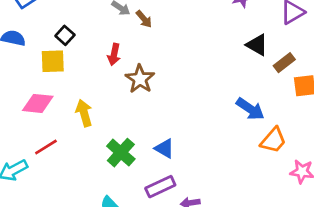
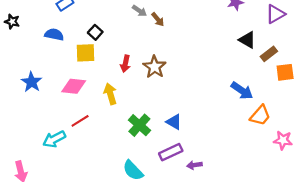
red arrow: (114, 54) -> (125, 64), moved

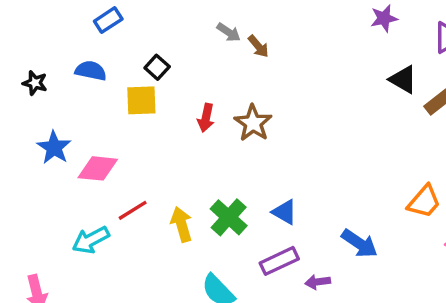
black star: (12, 22) -> (35, 83), moved
pink diamond: (74, 86) -> (98, 168), moved
blue arrow: (242, 91) -> (360, 243), moved
yellow arrow: (110, 94) -> (182, 224), moved

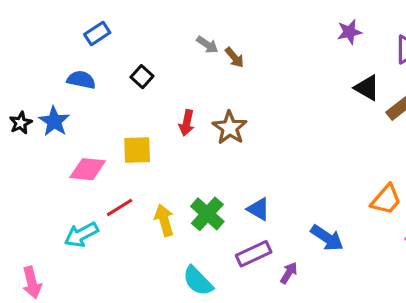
black star: (35, 83) -> (21, 123), moved, turned 30
yellow square: (141, 100) -> (137, 150), moved
blue star: (54, 147) -> (54, 121), moved
purple arrow: (318, 282) -> (289, 273), turned 130

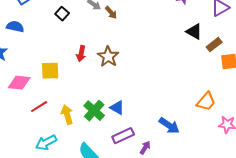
black square: (142, 77) -> (62, 14), moved
blue triangle: (258, 209) -> (117, 108), moved
cyan arrow: (81, 235) -> (46, 143), moved

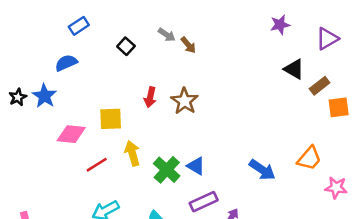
blue semicircle: (15, 27) -> (66, 63), turned -36
yellow arrow: (67, 115) -> (132, 153), moved
blue arrow: (169, 126) -> (262, 170), moved

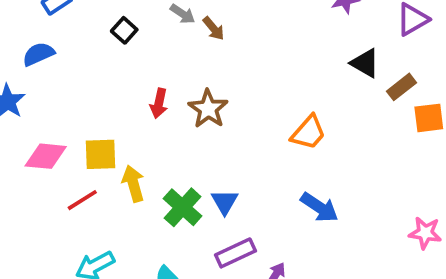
yellow square: (111, 119) -> (100, 154), moved
orange trapezoid: (309, 158) -> (308, 133), moved
blue triangle: (196, 166) -> (225, 202), turned 30

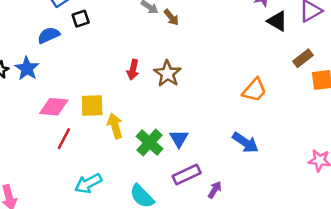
black square: (124, 30) -> (81, 19), moved, turned 30
black triangle: (365, 63) -> (277, 21), moved
orange trapezoid: (308, 133) -> (254, 90), moved
red line: (82, 200) -> (64, 139), moved, turned -30

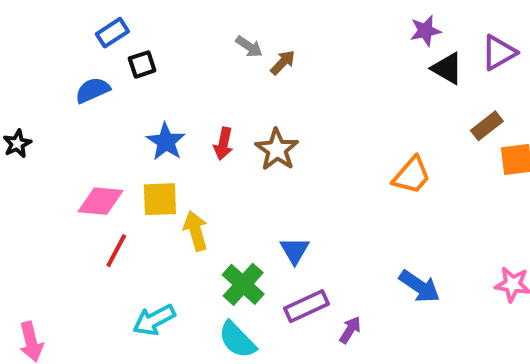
brown arrow: (171, 17) -> (283, 62), turned -96
blue star: (27, 68) -> (166, 142), moved
green cross: (150, 143) -> (243, 284), moved
blue arrow: (245, 143) -> (419, 286), moved

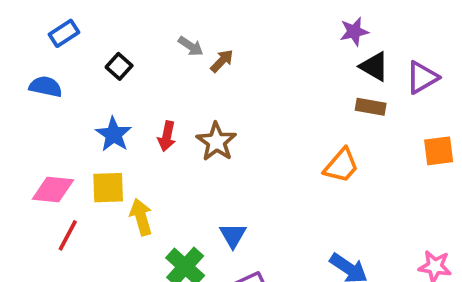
purple triangle: (499, 53) -> (422, 77), moved
black square: (142, 64) -> (119, 66), moved, turned -30
blue semicircle: (93, 90) -> (46, 87), turned 36
brown rectangle: (487, 126) -> (371, 107), moved, turned 48

